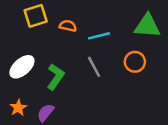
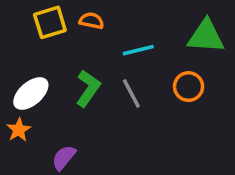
orange semicircle: (68, 26) -> (92, 21), moved
green L-shape: (55, 77) -> (88, 88), moved
orange star: (18, 108) -> (19, 130), moved

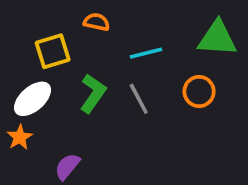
yellow square: (50, 22) -> (53, 51), moved

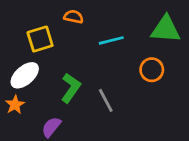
green L-shape: (93, 93) -> (71, 88), moved
gray line: (139, 99) -> (106, 100), moved

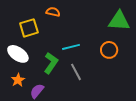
cyan line: (111, 40) -> (71, 47), moved
white ellipse: (25, 75) -> (18, 54), turned 75
orange star: (15, 105) -> (18, 80), moved

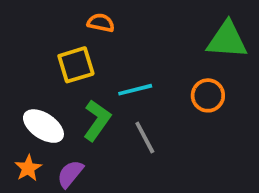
yellow square: (29, 28) -> (76, 65), moved
white ellipse: (18, 54) -> (43, 126), moved
orange star: (18, 80) -> (28, 168), moved

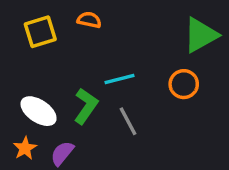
green triangle: (227, 40) -> (201, 35), turned -33
yellow square: (76, 65) -> (40, 32), moved

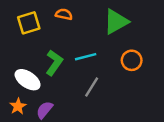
green triangle: (201, 35) -> (116, 22), moved
green L-shape: (86, 106) -> (54, 63), moved
gray line: (128, 121) -> (92, 87), turned 60

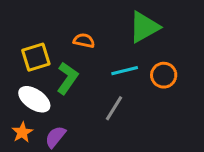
orange semicircle: (64, 14) -> (84, 41), moved
yellow square: (29, 23) -> (36, 57), moved
cyan line: (86, 57) -> (125, 71), moved

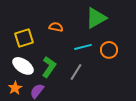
green L-shape: (67, 78) -> (49, 67), moved

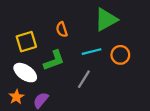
orange semicircle: (56, 27) -> (62, 29), turned -120
green L-shape: (49, 67) -> (54, 60), moved, turned 35

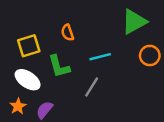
green triangle: (106, 20) -> (134, 22), moved
orange circle: (120, 55) -> (150, 55), moved
green L-shape: (54, 60) -> (59, 66), turned 95

